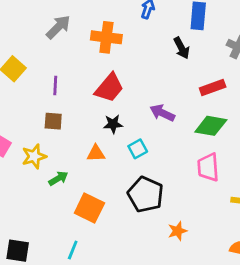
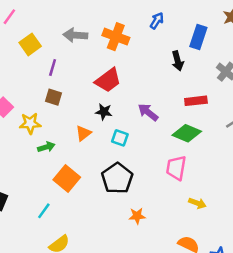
gray arrow: (58, 27) -> (75, 35), moved, turned -145
purple line: (55, 85) -> (53, 68), moved
cyan square: (138, 149) -> (120, 138), turned 35
orange triangle: (96, 153) -> (83, 133), turned -49

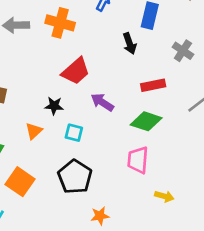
red trapezoid: (108, 80) -> (76, 71), moved

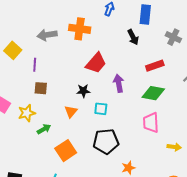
purple arrow: (102, 102) -> (119, 83), turned 54
black pentagon: (75, 177) -> (106, 141), turned -30
orange square: (20, 182) -> (66, 151), turned 30

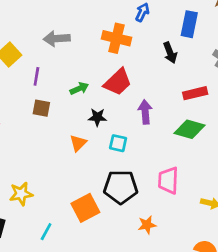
orange cross: (80, 29) -> (116, 38), moved
yellow star: (27, 113) -> (21, 194), moved
pink trapezoid: (151, 123) -> (168, 180), moved
green arrow: (44, 129) -> (79, 88), moved
orange square: (66, 151) -> (85, 208), moved

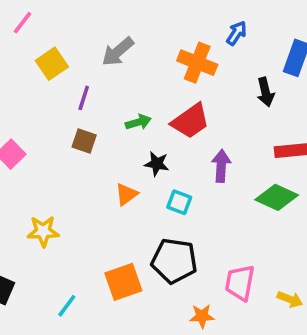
gray arrow: (57, 39) -> (118, 52), turned -45
pink trapezoid: (168, 180) -> (240, 283), moved
yellow star: (21, 194) -> (43, 231), moved

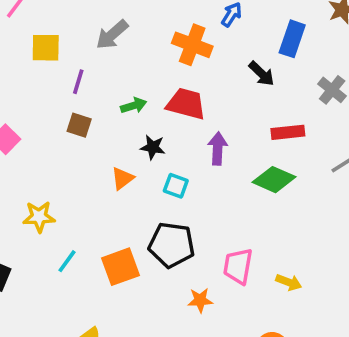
yellow square: (52, 64) -> (46, 48), turned 36
black arrow: (266, 92) -> (261, 74), turned -32
red trapezoid: (190, 121) -> (186, 104), turned -129
cyan line: (67, 306) -> (67, 261), moved

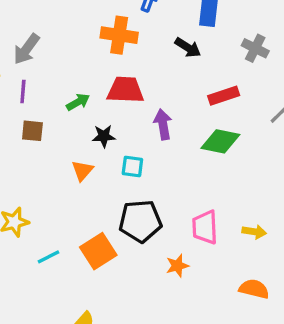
gray arrow: (112, 35) -> (27, 49), moved
cyan line: (67, 261) -> (49, 257), turned 40

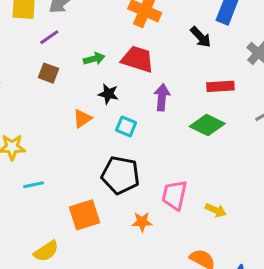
purple line: (23, 92) -> (49, 37), turned 36
orange square: (98, 251) -> (85, 215), moved

